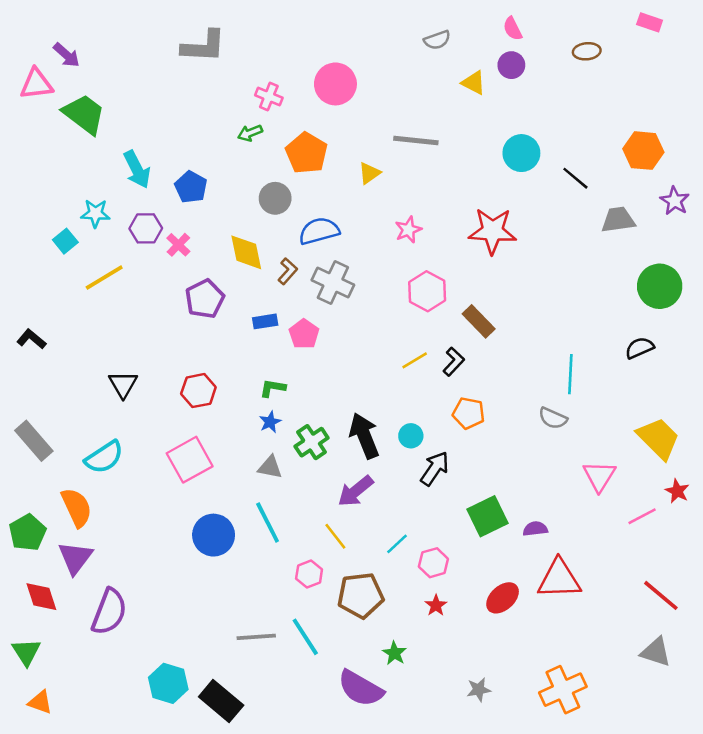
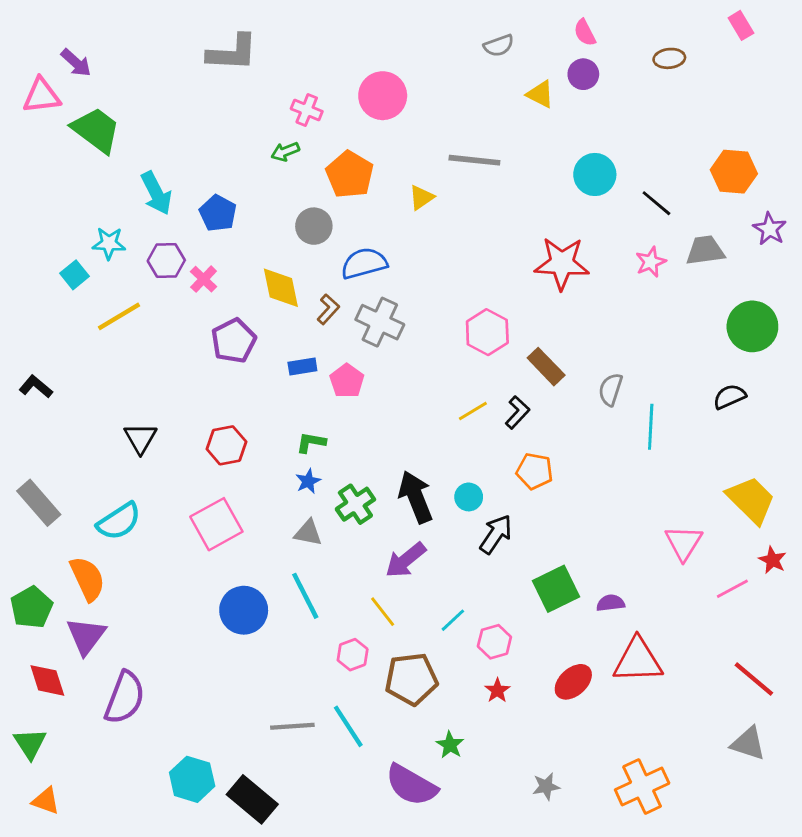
pink rectangle: (650, 22) -> (741, 25), turned 40
pink star: (408, 230) -> (651, 262), moved
gray semicircle: (553, 418) -> (611, 389), moved, turned 84

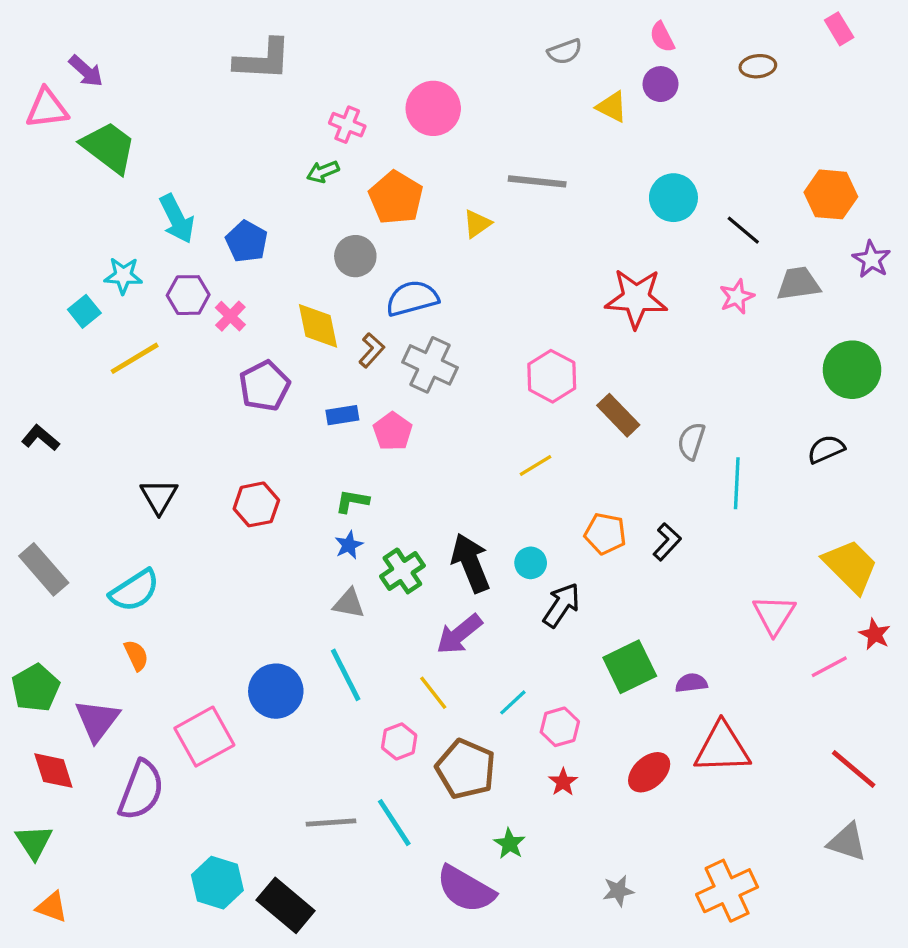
black L-shape: (517, 412) -> (667, 542), moved
pink square: (216, 524) -> (204, 737), moved
orange semicircle: (87, 579) -> (136, 655), moved, size x0.6
brown pentagon: (411, 679) -> (466, 769), turned 30

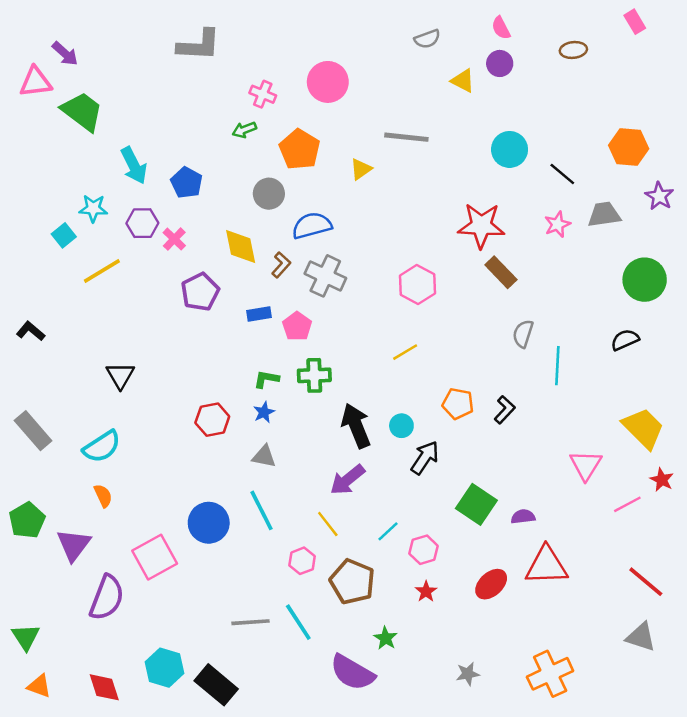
brown rectangle: (618, 415) -> (501, 272), moved
red hexagon: (256, 504) -> (212, 420), moved
green cross: (402, 571) -> (314, 375), moved, turned 32
green square: (630, 667) -> (476, 504), turned -30
red diamond: (53, 771) -> (104, 687), moved

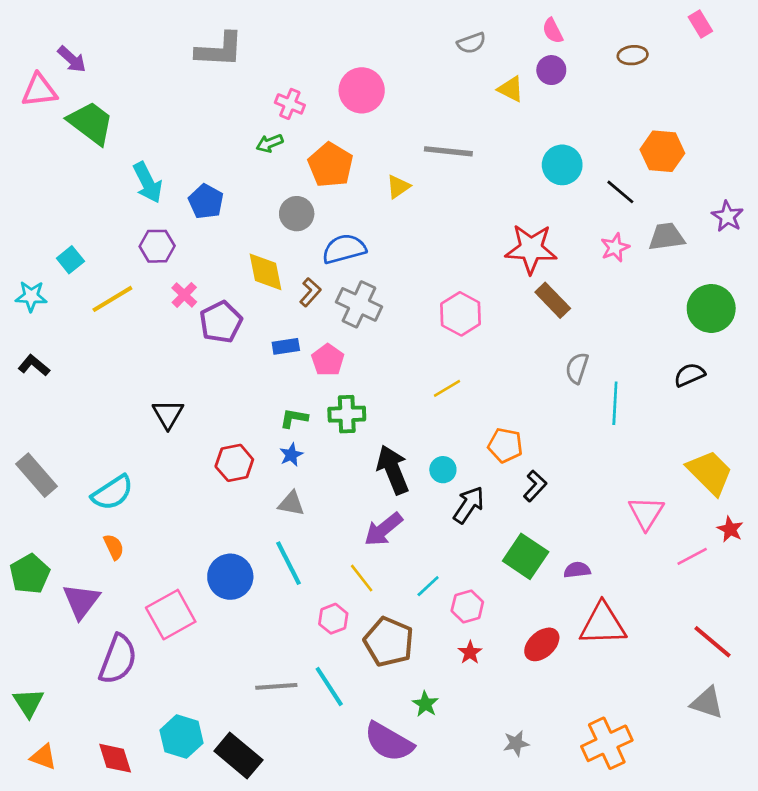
orange hexagon: (629, 147) -> (662, 151), moved
cyan star: (93, 208) -> (31, 296), moved
pink cross: (174, 239) -> (184, 295), moved
black triangle: (120, 375) -> (168, 414), moved
black L-shape: (505, 410) -> (535, 486), moved

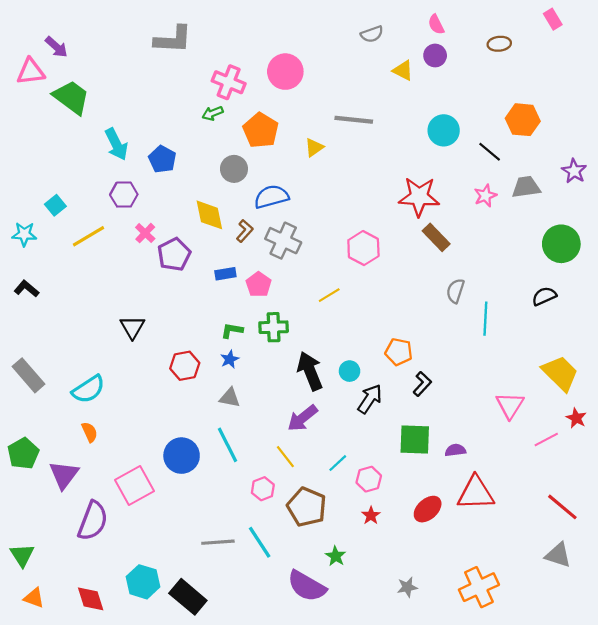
pink cross: (290, 104) -> (229, 82), size x1.4
yellow line: (447, 388) -> (329, 295), moved
green square: (526, 556) -> (415, 440), turned -32

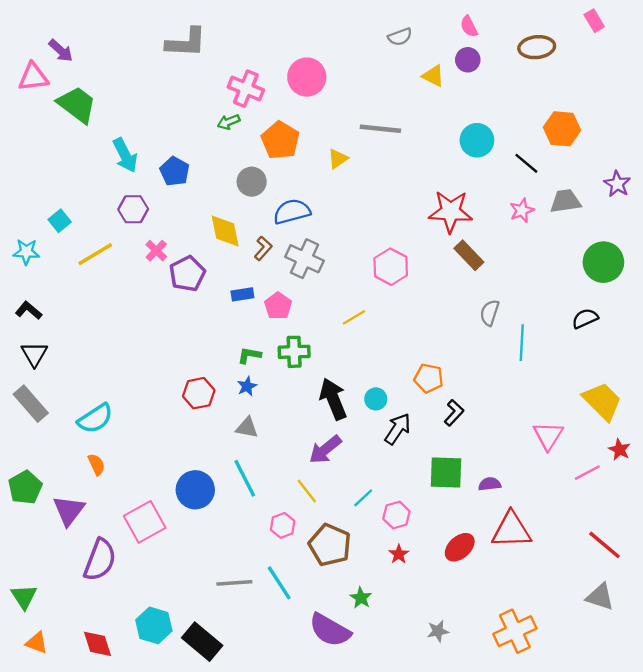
brown ellipse: (499, 44) -> (537, 47), size x1.4
black triangle: (132, 327) -> (34, 354), moved

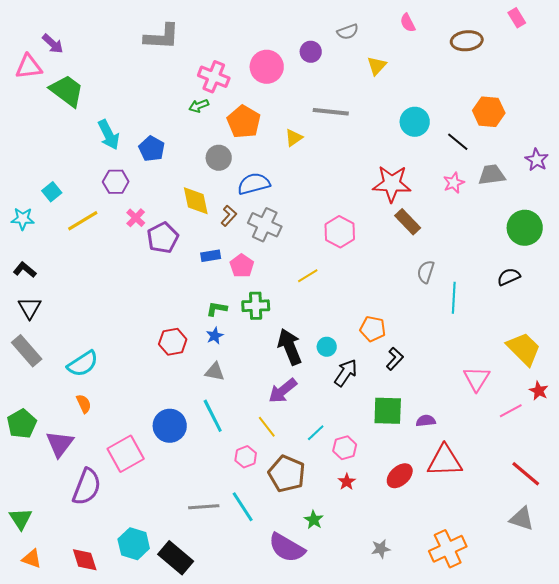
purple circle: (468, 60) -> (311, 52), moved
yellow triangle: (433, 76) -> (377, 66), turned 45

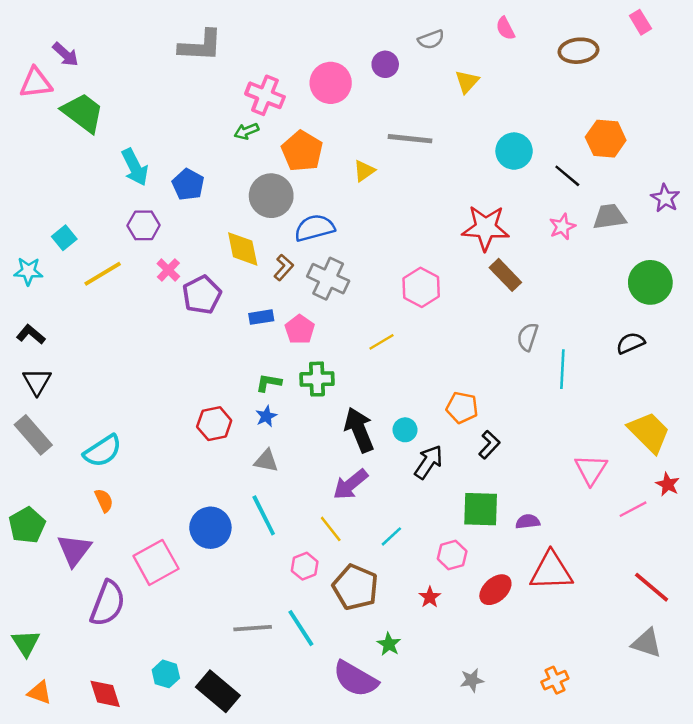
gray circle: (219, 158) -> (271, 196), size x1.4
pink hexagon: (345, 448) -> (452, 555), moved
cyan hexagon: (134, 544) -> (166, 674), size x0.7
orange cross: (448, 549) -> (555, 680), size x0.6

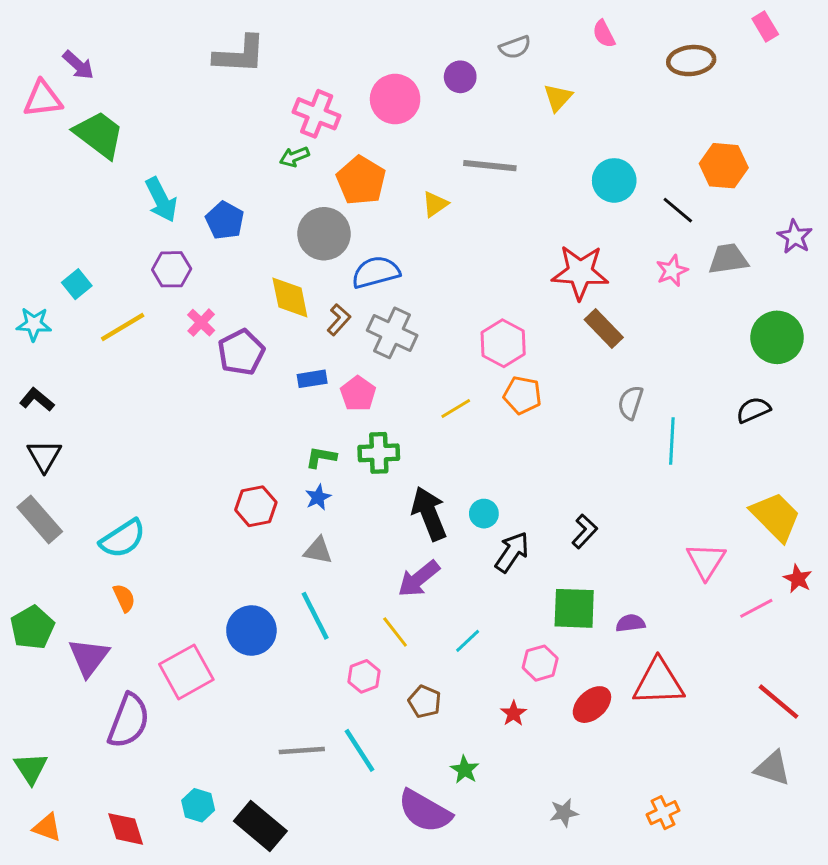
orange pentagon: (462, 408) -> (522, 395), moved
brown pentagon: (355, 587) -> (425, 702), size x0.6

